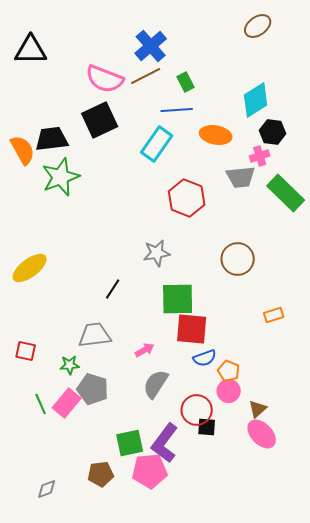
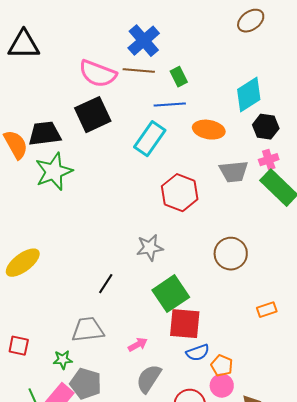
brown line: (146, 76) -> (139, 71), turned 32
pink cross: (260, 156) -> (269, 160), moved
green square: (178, 299) -> (171, 294), turned -33

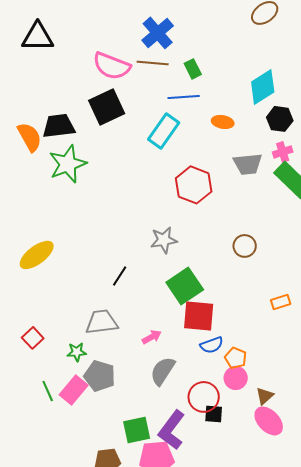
orange ellipse: (209, 130) -> (223, 122), size x0.7
brown circle: (231, 254) -> (245, 246), size x0.7
red square: (19, 346) -> (33, 338), turned 35

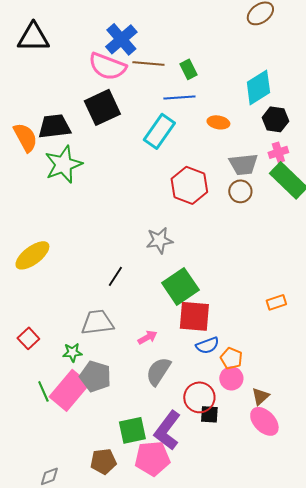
blue cross: (158, 33) -> (121, 39), moved
brown circle: (245, 246) -> (240, 191), moved
pink rectangle: (74, 390) -> (69, 390), size x1.4

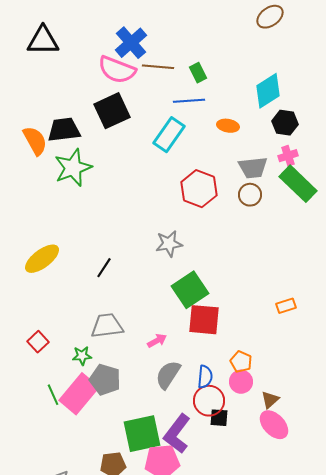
black line: (115, 276) -> (104, 268), moved
blue semicircle: (207, 345) -> (205, 377), moved, turned -65
green square: (132, 430) -> (142, 434), size x1.4

